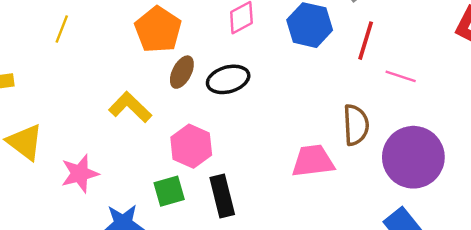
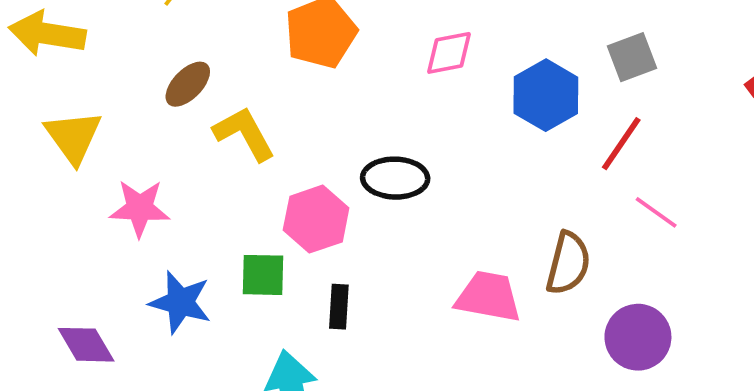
brown ellipse: (182, 72) -> (188, 84), moved
black ellipse: (228, 79) -> (395, 178), moved
purple circle: (413, 157) -> (638, 337), size x0.7
black rectangle: (222, 196) -> (339, 307), size x0.7

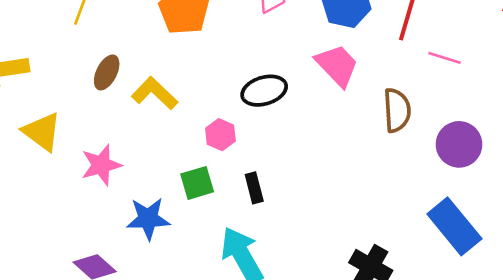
pink hexagon: (316, 219) -> (220, 135), size x0.7
pink trapezoid: (488, 297) -> (337, 65), moved, turned 54

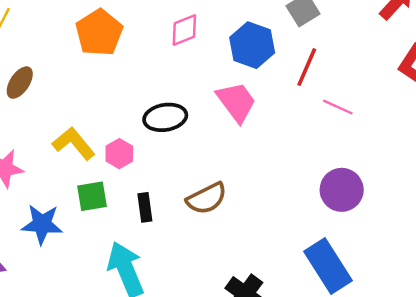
yellow L-shape: (155, 93) -> (74, 143), moved
brown semicircle: (397, 110) -> (207, 198), moved, turned 60

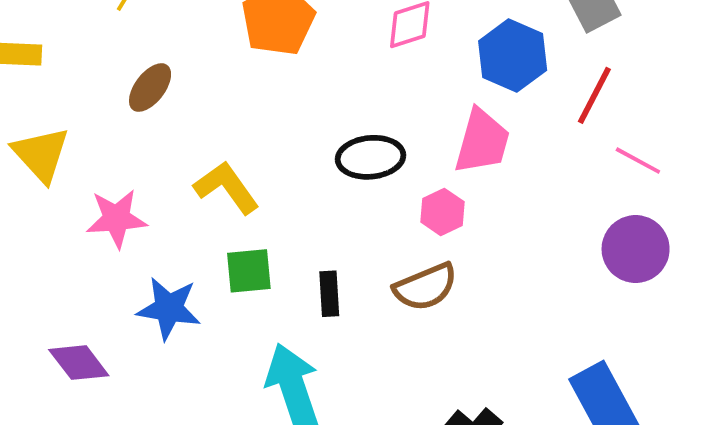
pink trapezoid: (236, 102) -> (482, 141), turned 48
pink hexagon: (119, 154) -> (443, 212), moved
purple circle: (342, 190) -> (636, 249), moved

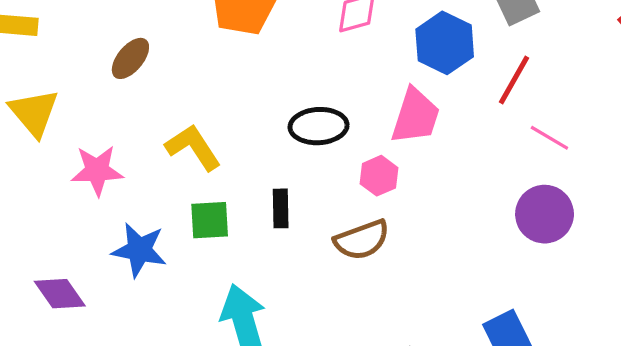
black rectangle: (329, 294) -> (281, 208), moved

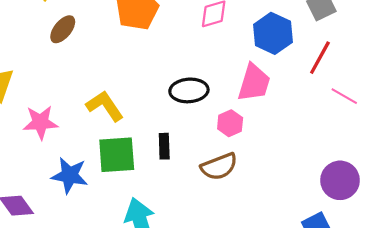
brown ellipse: (130, 58) -> (63, 29), moved
purple circle: (545, 214) -> (340, 180), moved
green square: (210, 220) -> (117, 155), size x1.4

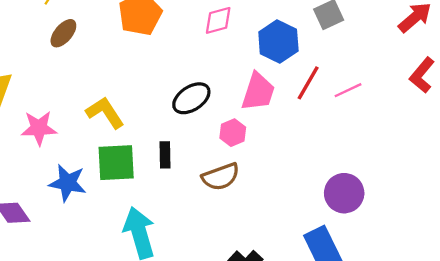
red line: (320, 58) -> (308, 83), moved
black ellipse: (189, 90) -> (191, 98), turned -30
pink line: (344, 96) -> (348, 90), moved, turned -56

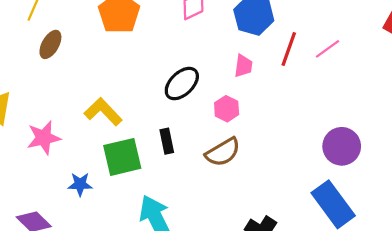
pink trapezoid: (258, 92) -> (243, 66), size x0.6
blue star: (68, 183) -> (80, 184), size x0.7

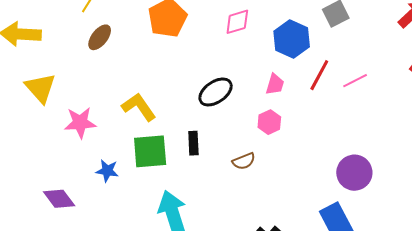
pink hexagon: (227, 109) -> (269, 122), moved
brown semicircle: (223, 152) -> (244, 161), size x0.7

